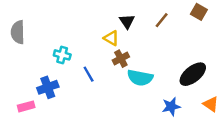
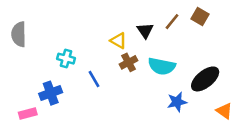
brown square: (199, 12) -> (200, 16), moved
black triangle: (127, 21) -> (145, 30), moved
cyan semicircle: (140, 78) -> (162, 66), moved
blue star: (171, 106) -> (177, 102), moved

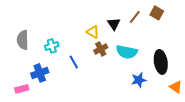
gray semicircle: (19, 34) -> (23, 40), moved
cyan cross: (66, 59) -> (52, 46), turned -32
black ellipse: (205, 79) -> (161, 62), turned -60

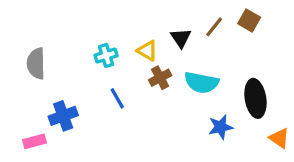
cyan cross: (52, 46) -> (106, 55), moved

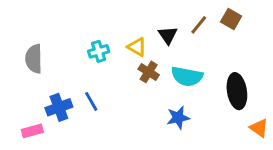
brown cross: (160, 78) -> (149, 72), turned -30
blue line: (117, 98) -> (91, 101), moved
blue star: (221, 127) -> (178, 118), moved

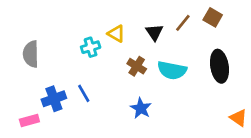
yellow triangle: (137, 47) -> (116, 34), moved
black ellipse: (237, 91) -> (219, 66), moved
blue star: (178, 118) -> (141, 108), moved, turned -30

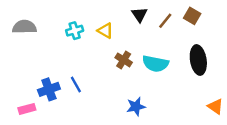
black triangle: (154, 32) -> (140, 15), moved
cyan cross: (91, 47) -> (75, 31), moved
gray semicircle: (31, 54) -> (24, 27), moved, turned 90
blue star: (141, 108) -> (136, 107), moved, turned 30

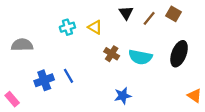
gray semicircle: (24, 27) -> (22, 45), moved
black ellipse: (198, 60) -> (179, 54), turned 30
pink rectangle: (27, 109) -> (12, 99), moved, turned 64

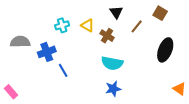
brown line: (149, 18) -> (137, 26), moved
brown cross: (112, 54) -> (107, 36), moved
cyan semicircle: (140, 57) -> (112, 63), moved
blue cross: (44, 80) -> (47, 52), moved

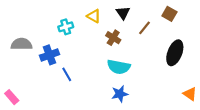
yellow triangle: (88, 25) -> (94, 16), moved

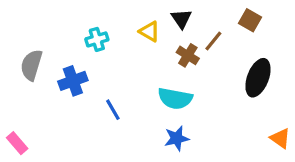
yellow triangle: (94, 16) -> (149, 31), moved
brown cross: (113, 38) -> (188, 55), moved
gray semicircle: (21, 44) -> (31, 65), turned -72
blue line: (67, 74) -> (113, 110), moved

